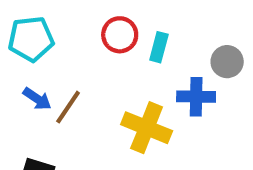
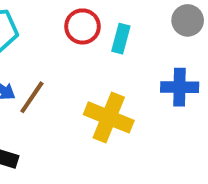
gray circle: (227, 62) -> (188, 20), moved
blue cross: (196, 97) -> (180, 87), moved

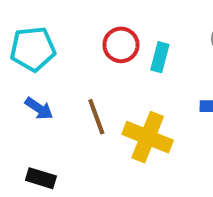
brown line: (32, 97) -> (96, 117), moved, turned -54

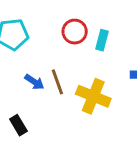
blue arrow: (39, 108) -> (34, 82), moved
black rectangle: (41, 178) -> (18, 125), turned 42

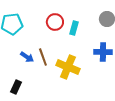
black rectangle: (18, 125) -> (16, 87), turned 56

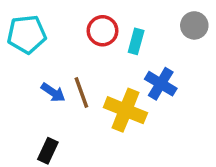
blue cross: (103, 52) -> (161, 84), moved, turned 30
black rectangle: (16, 87) -> (48, 151), moved

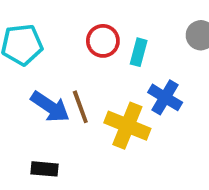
blue arrow: (53, 92) -> (50, 107), size x1.5
black rectangle: (48, 151) -> (45, 169), turned 70

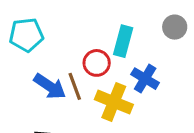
red circle: (103, 41) -> (97, 63), moved
cyan rectangle: (139, 52) -> (123, 41), size x1.4

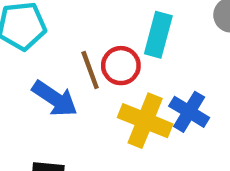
blue cross: (145, 79) -> (189, 112), moved
brown line: (75, 86) -> (90, 70), moved

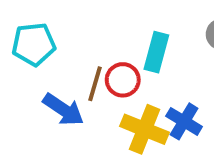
brown line: (90, 70) -> (95, 84), turned 36

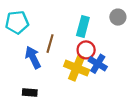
red circle: (123, 80) -> (86, 50), moved
blue arrow: (63, 110) -> (33, 57), turned -150

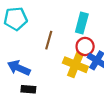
blue arrow: (33, 57) -> (19, 68), moved, turned -40

